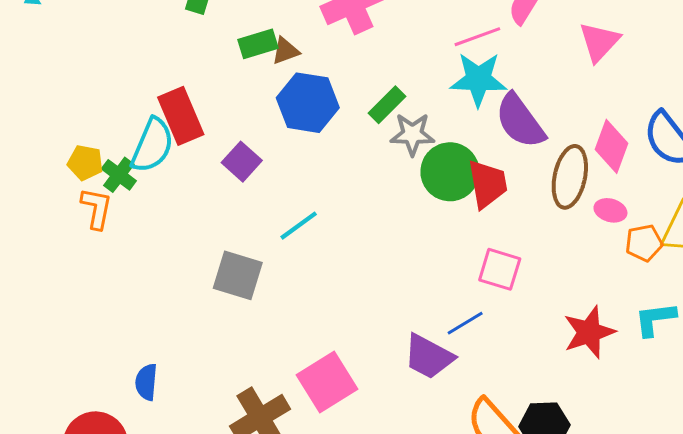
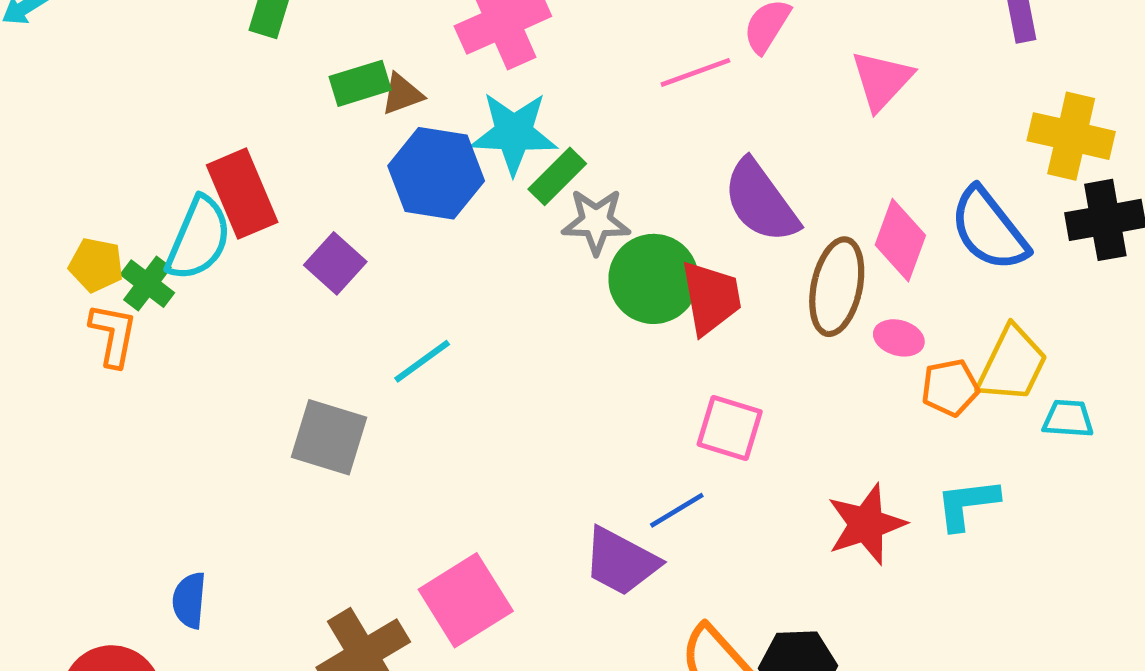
cyan star: (478, 79) -> (514, 133), moved

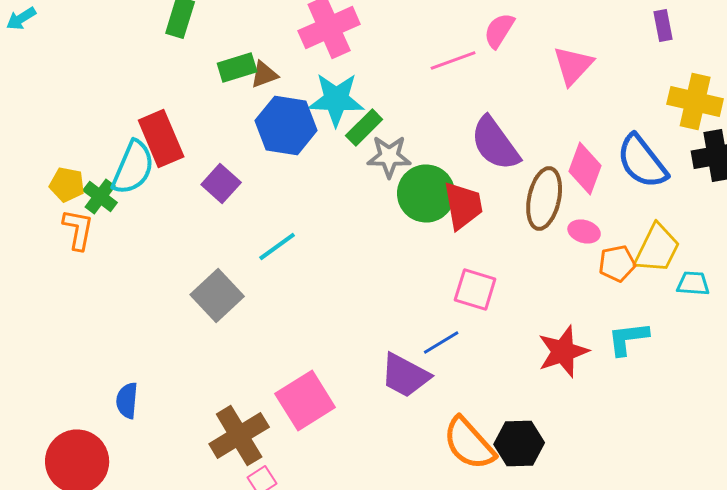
gray square: (329, 437) -> (217, 296), turned 30

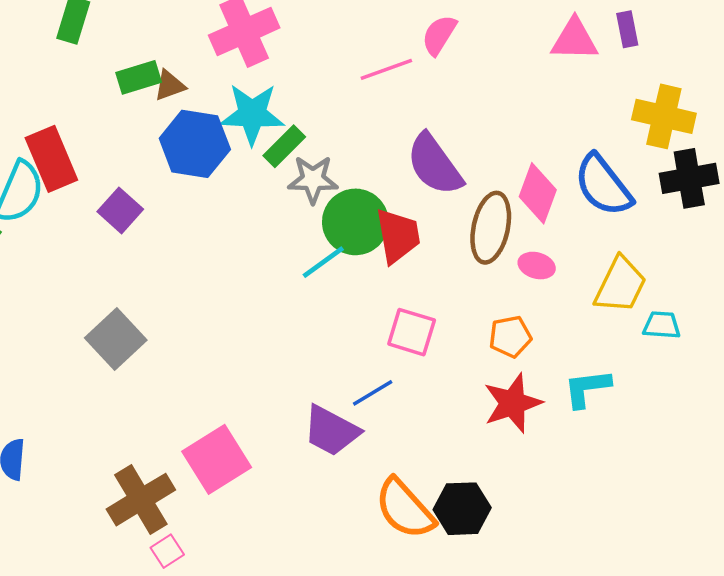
pink triangle: (573, 66) -> (574, 40), moved, turned 48
cyan line: (277, 246) -> (323, 262), moved
orange pentagon: (617, 264) -> (510, 337), moved

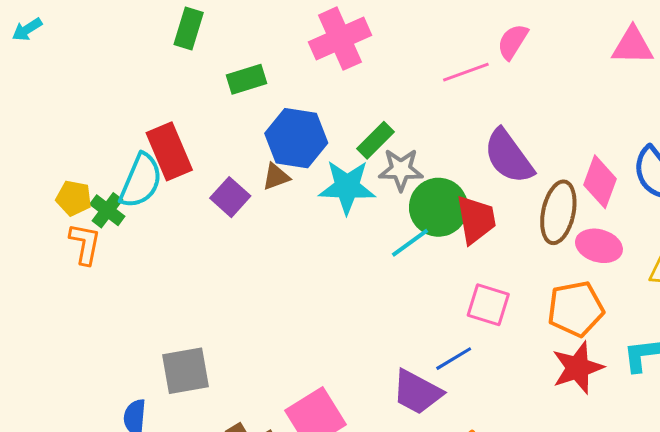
brown triangle: (170, 85) -> (276, 177), moved
cyan star: (252, 114) -> (347, 187), moved
pink ellipse: (537, 266) -> (599, 246), size x1.4
orange pentagon: (510, 337) -> (576, 309), size x1.5
gray square: (116, 339) -> (186, 371), moved, turned 33

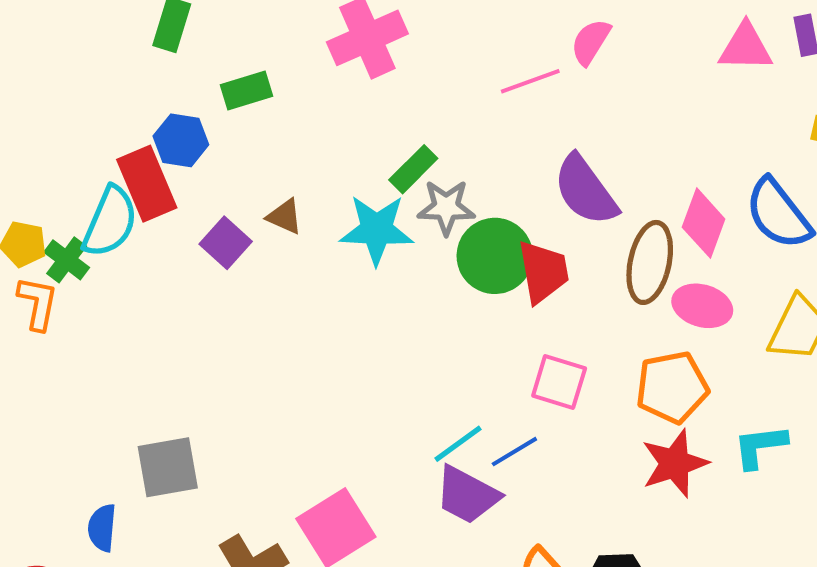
blue hexagon: (296, 138) -> (181, 140), moved, size x0.7
brown triangle: (276, 177) -> (285, 217), turned 44
cyan line: (410, 243) -> (458, 444), moved

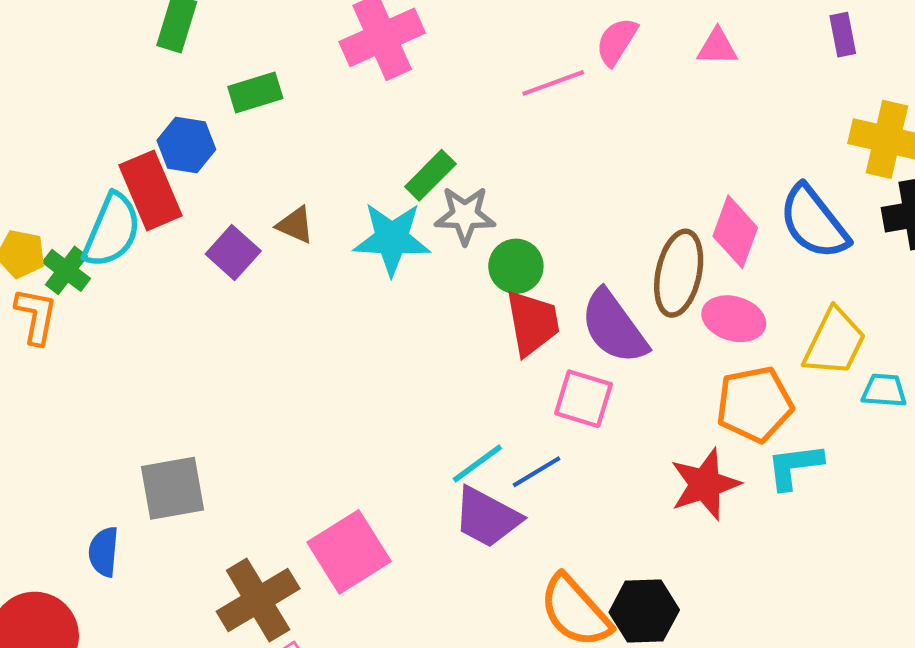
pink triangle: (746, 47) -> (717, 47), moved, size x0.7
purple semicircle: (585, 190) -> (614, 327), moved
green circle: (495, 256) -> (516, 266), size x0.7
red trapezoid: (543, 272) -> (532, 323), moved
orange pentagon: (672, 387) -> (754, 404), moved

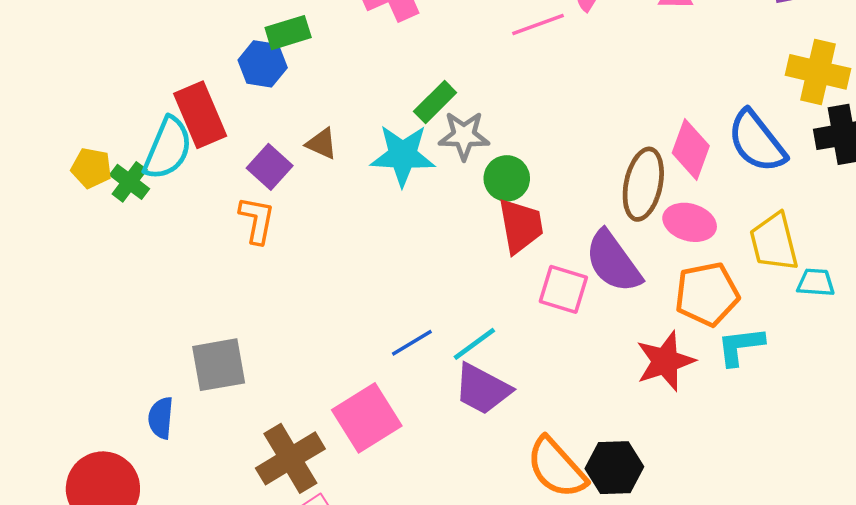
blue hexagon: (186, 145) -> (263, 64), moved
orange L-shape: (36, 316) -> (257, 220), moved
purple semicircle: (614, 327) -> (613, 262), moved
yellow trapezoid: (834, 342) -> (774, 242), turned 140
blue line: (537, 472) -> (412, 343), moved

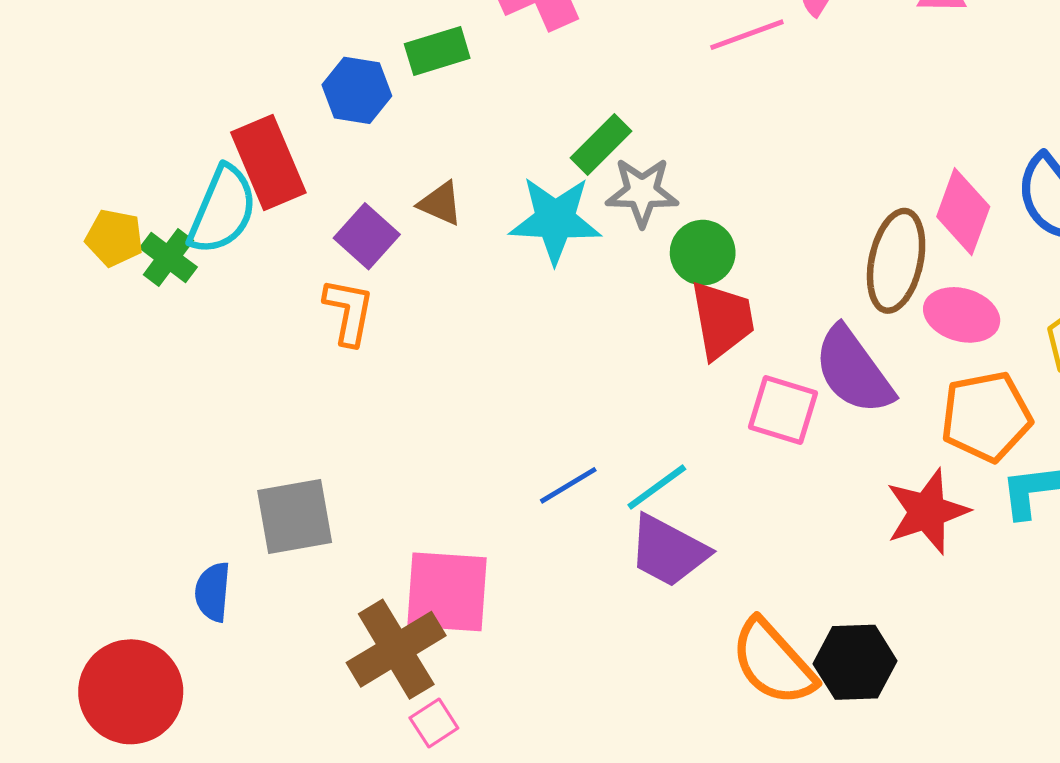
green rectangle: (288, 33) -> (437, 51), moved
pink square: (367, 418) -> (447, 592), moved, turned 36

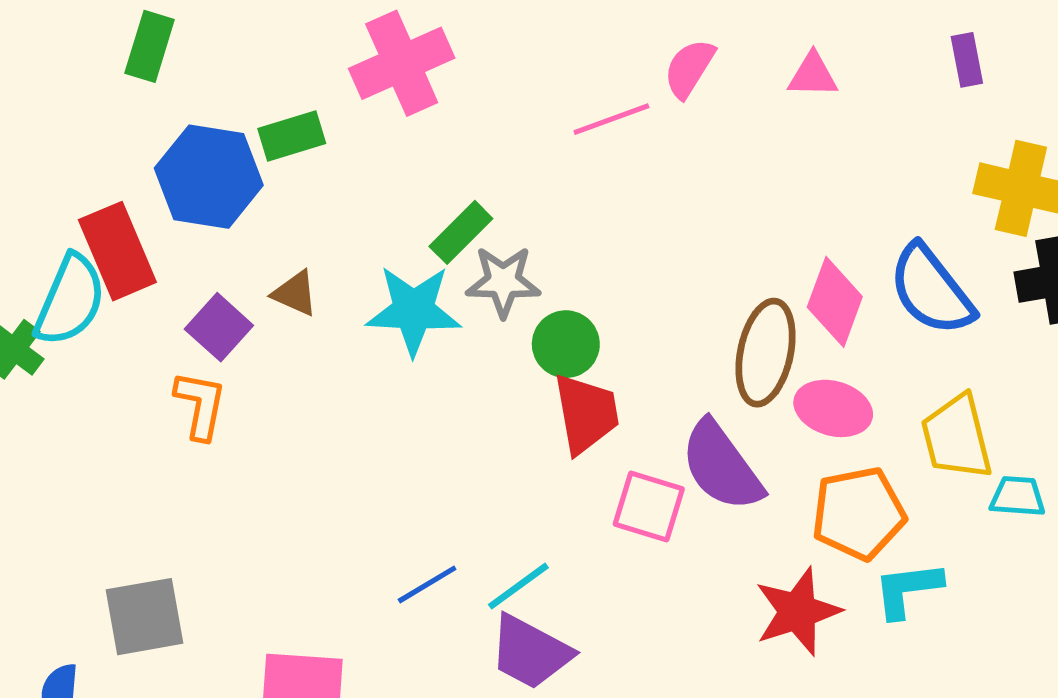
blue hexagon: (357, 90) -> (209, 177), size x1.5

